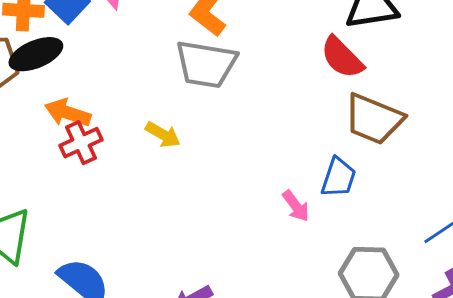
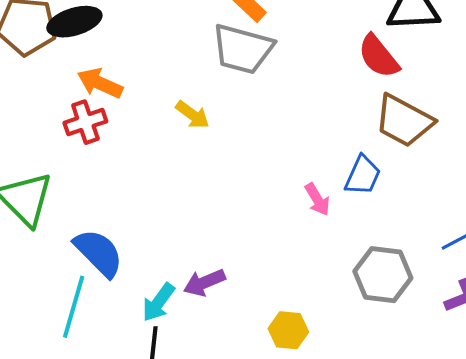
red cross: (81, 143) -> (85, 122), moved

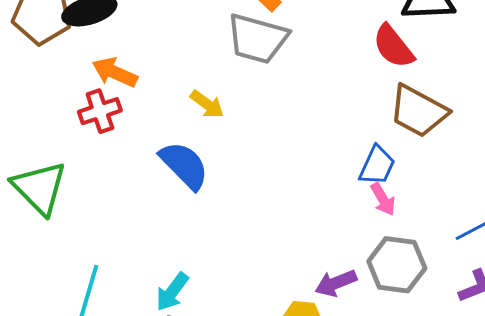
pink arrow: (317, 199) -> (383, 199), moved
blue semicircle: (99, 253) -> (184, 165), moved
purple arrow: (204, 282) -> (336, 283), moved

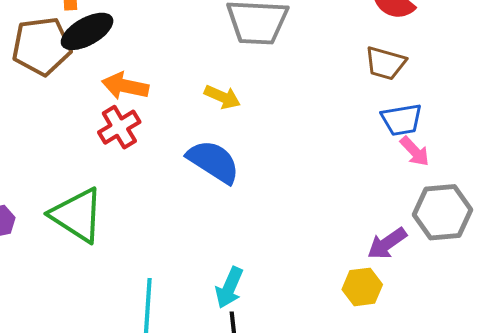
brown trapezoid: (418, 111) -> (385, 63), moved, size x0.7
blue trapezoid: (377, 165) -> (402, 120), turned 69

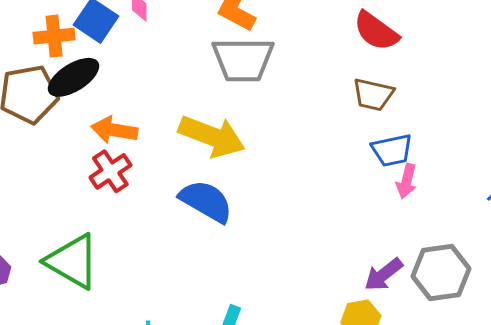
yellow arrow: (222, 97) -> (212, 136), size x1.8
pink arrow: (415, 151) -> (407, 181), turned 60
gray hexagon: (443, 212) -> (441, 272), moved

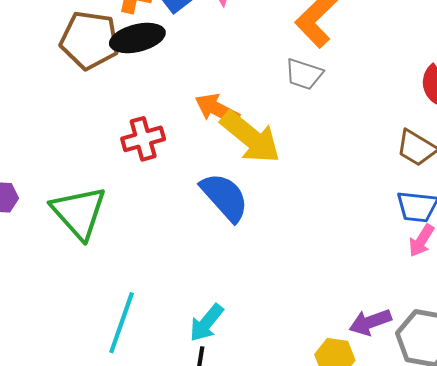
gray trapezoid: (243, 60) -> (304, 74), size x0.6
orange arrow: (114, 130) -> (217, 109), moved

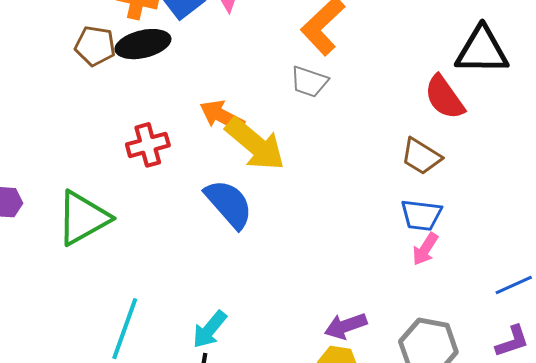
brown pentagon: (90, 40) -> (95, 46), size x0.7
green triangle: (79, 212) -> (83, 218), turned 42
purple arrow: (370, 322) -> (346, 326), moved

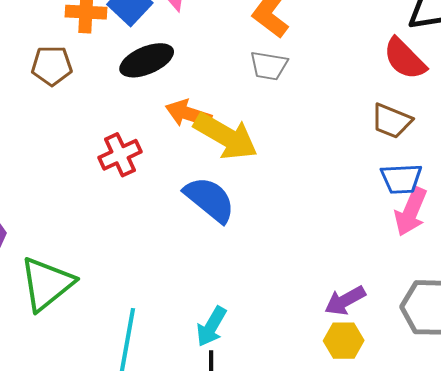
black ellipse: (143, 44) -> (147, 60), moved
green triangle: (83, 218) -> (47, 284), moved
pink arrow: (425, 249) -> (411, 212), size x1.4

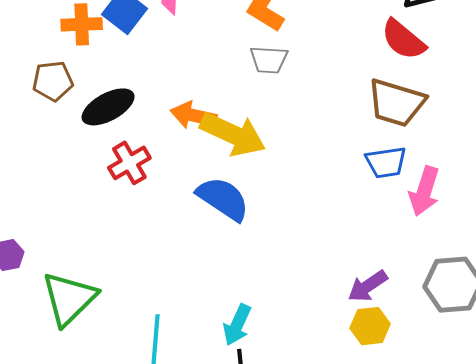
black ellipse: (147, 60) -> (108, 107), moved
brown trapezoid: (391, 121) -> (396, 103), size x1.4
blue trapezoid: (401, 179) -> (386, 162), moved

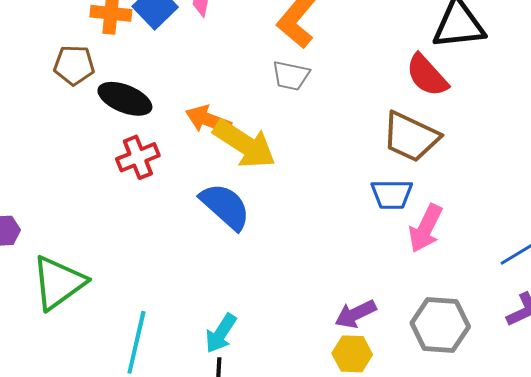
black ellipse: (108, 107) -> (125, 99), turned 42

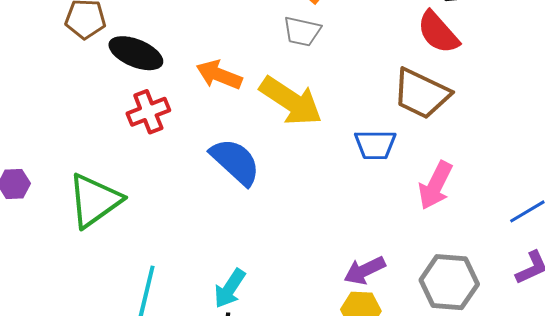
yellow arrow: (244, 144) -> (291, 101), moved
blue trapezoid: (392, 194) -> (375, 145), moved
green triangle: (58, 283) -> (94, 201), moved

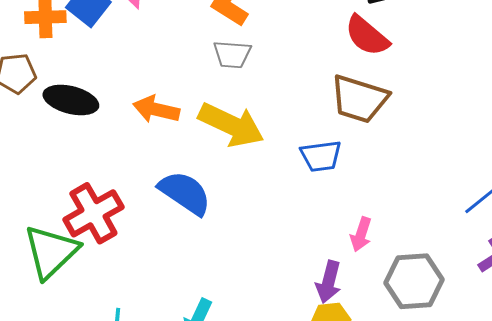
red cross: (148, 112) -> (93, 213), moved, size x1.4
pink arrow: (435, 185) -> (361, 234), moved, size x0.7
purple arrow: (365, 270) -> (329, 282), turned -42

